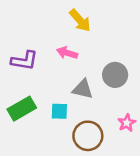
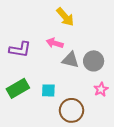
gray triangle: (83, 89) -> (70, 60), moved
pink star: (127, 123) -> (101, 89), moved

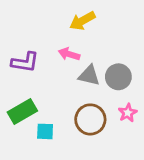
yellow arrow: (65, 17) -> (82, 21), turned 102
cyan square: (48, 90) -> (45, 131), moved
brown circle: (71, 110) -> (90, 119), moved

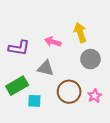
yellow arrow: (82, 21) -> (80, 33), moved, turned 102
gray triangle: (89, 75) -> (46, 68), moved
pink star: (128, 113) -> (95, 96), moved

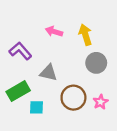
pink arrow: (53, 42) -> (54, 31), moved
purple L-shape: (19, 48) -> (20, 51), turned -140

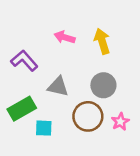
gray circle: (96, 63) -> (103, 85), moved

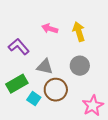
brown circle: (88, 116) -> (56, 90), moved
pink star: (120, 122) -> (93, 106), moved, size x1.5
cyan square: (44, 128) -> (34, 99), turned 32

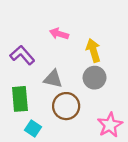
yellow arrow: (79, 32) -> (93, 50), moved
green rectangle: (17, 84) -> (20, 99), turned -65
cyan square: (34, 99) -> (33, 129), moved

